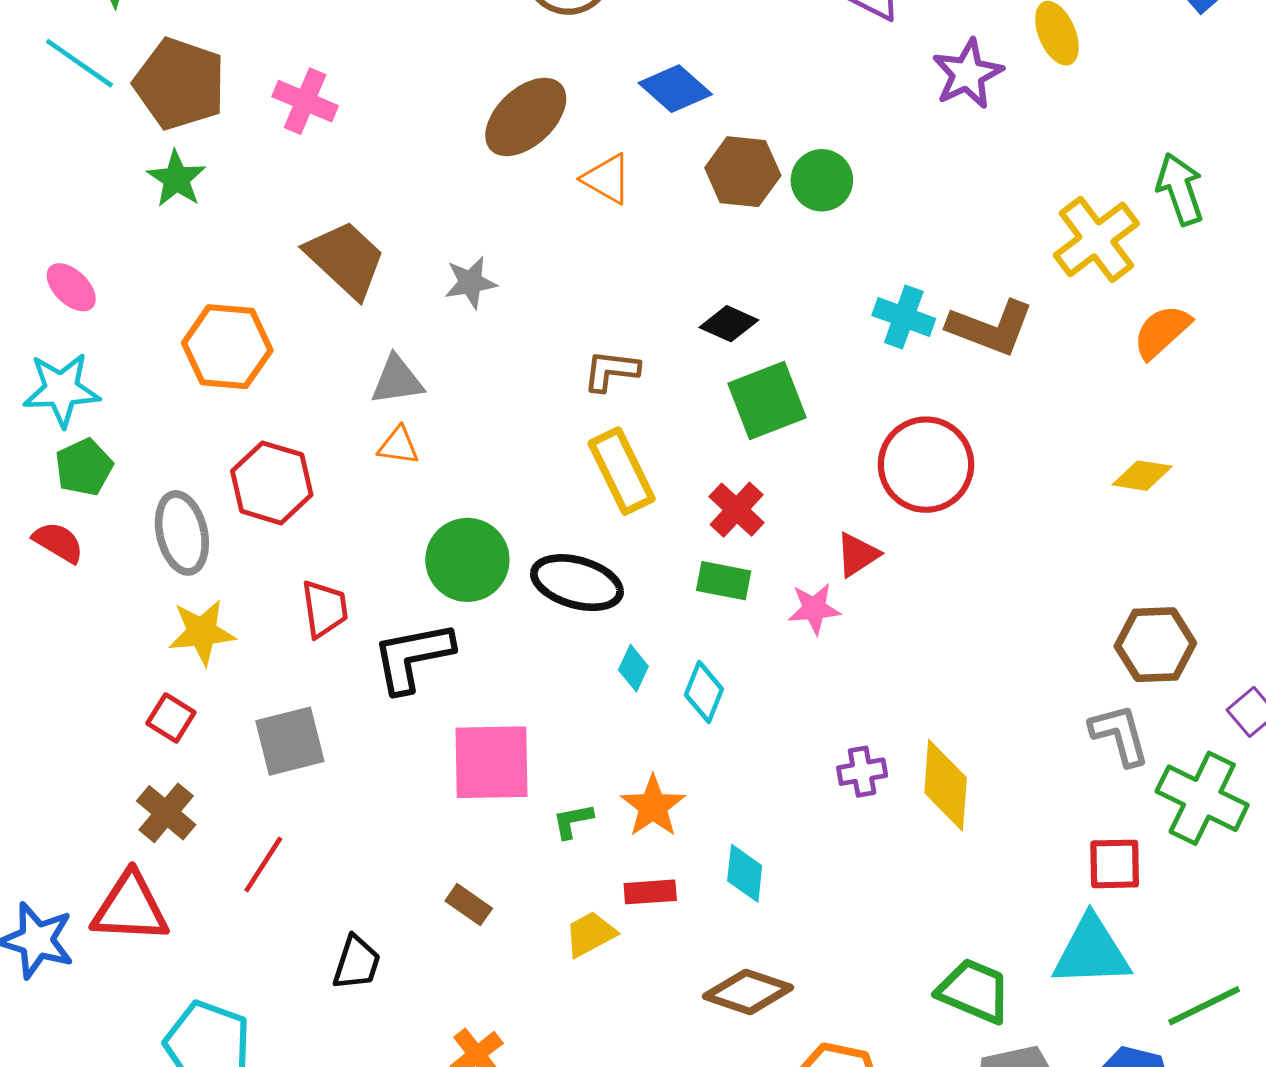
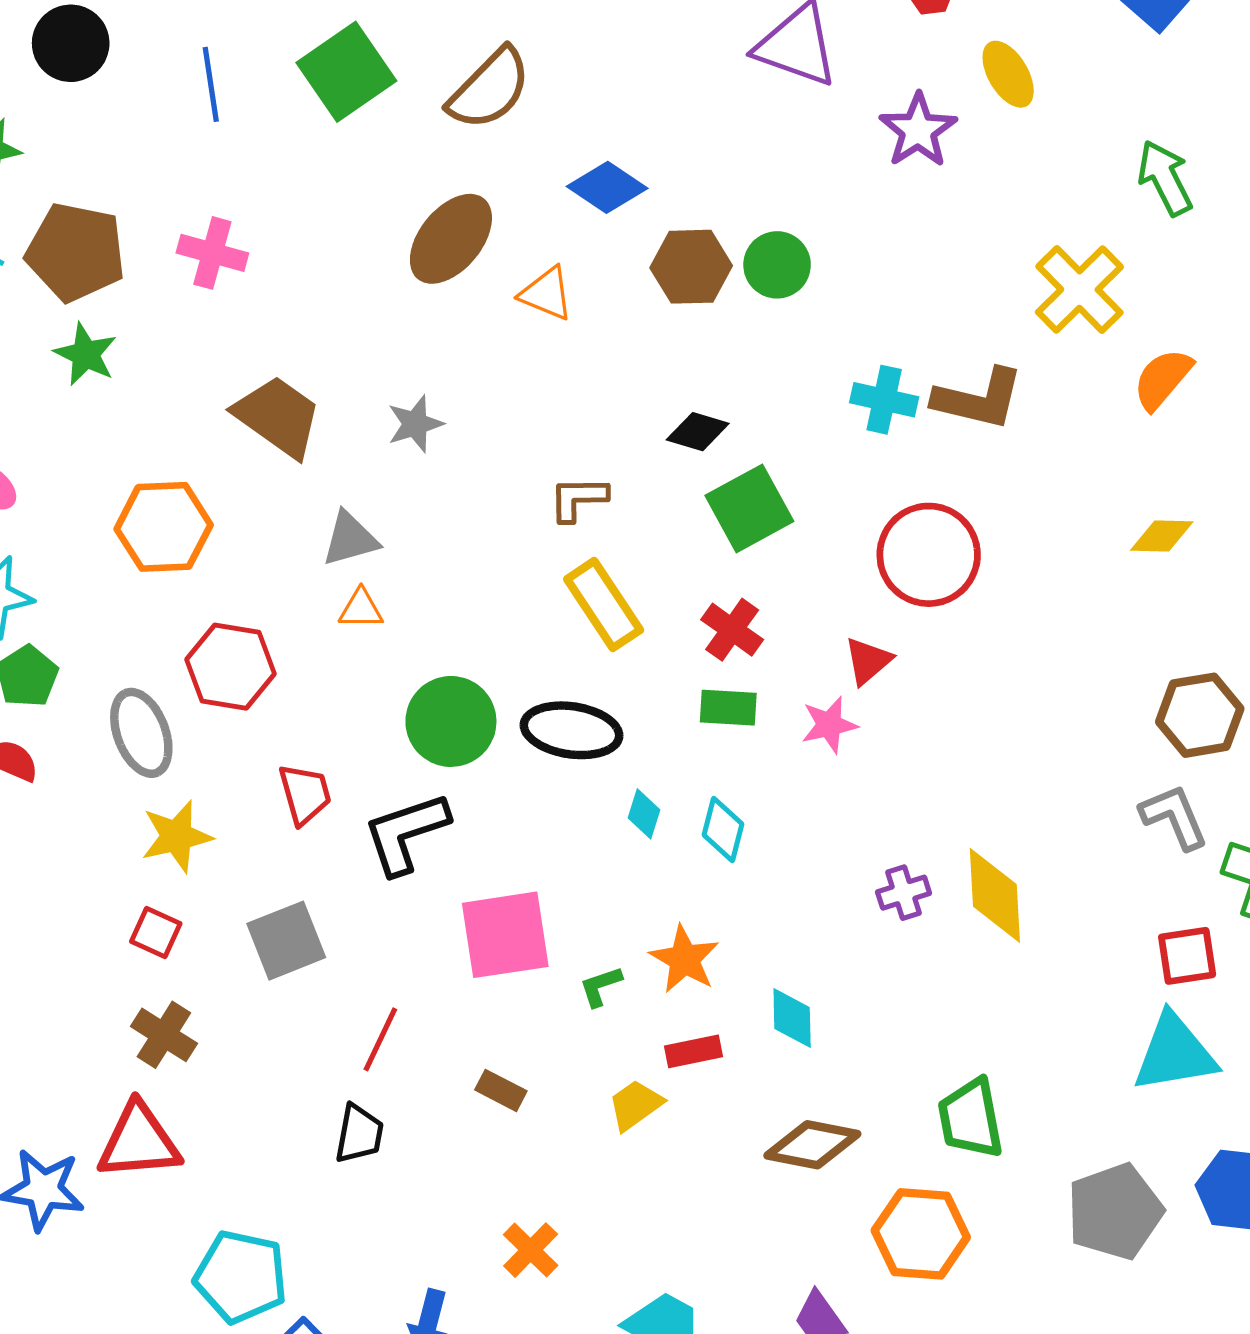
green arrow: (1180, 189) -> (1165, 178), moved
red line: (263, 864) -> (380, 1039), moved
black trapezoid: (357, 963) -> (359, 1134), moved
green trapezoid: (974, 991) -> (971, 1118), moved, turned -116

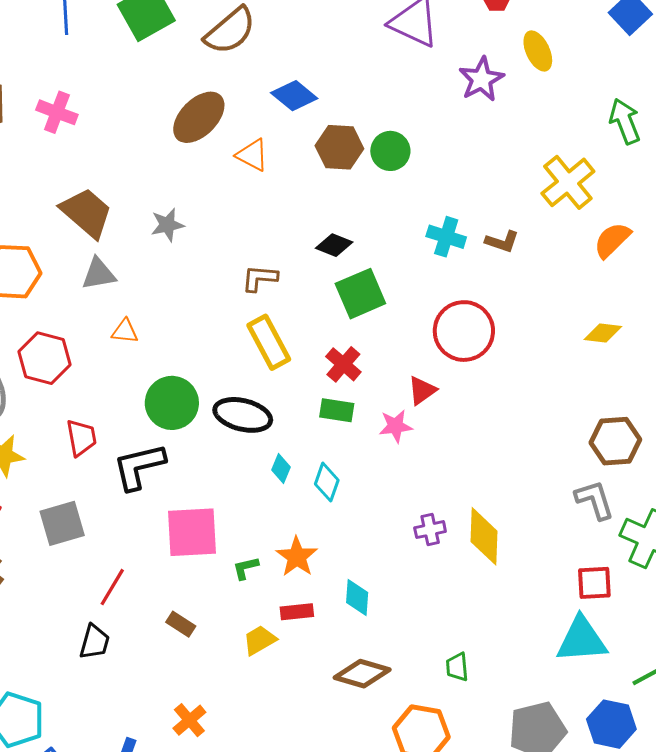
brown L-shape: (979, 399) -> (502, 242), size x0.6
gray triangle: (350, 539) -> (99, 274), moved
green trapezoid: (971, 1118) -> (457, 667), size x0.6

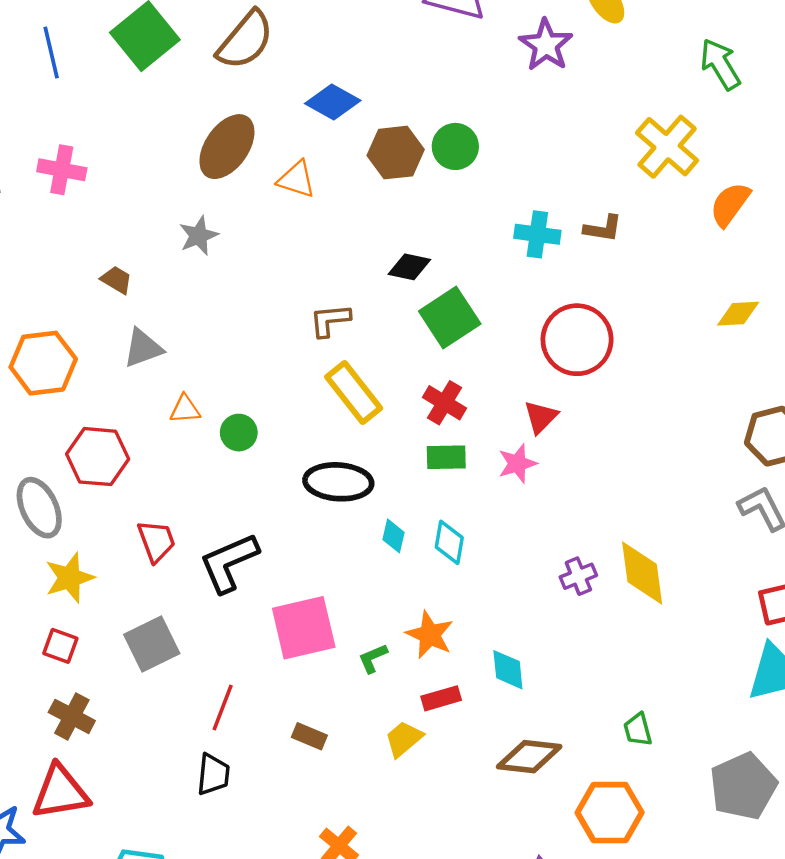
brown trapezoid: (87, 213) -> (116, 280), size x0.5
gray star: (167, 225) -> (199, 236), moved
green circle: (172, 403) -> (239, 433), moved, size x0.6

